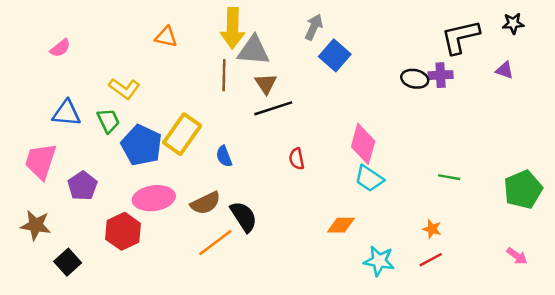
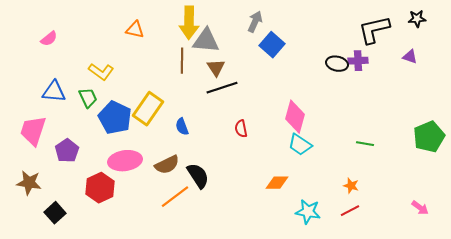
green pentagon: (523, 190) -> (429, 137), moved

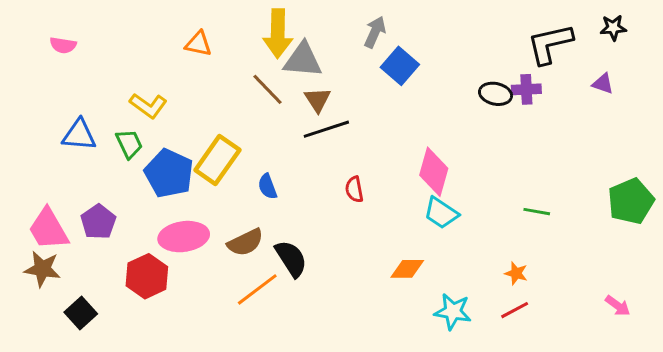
pink semicircle: (49, 39) -> (63, 45), moved, turned 48
brown line: (182, 61) -> (268, 89), turned -45
pink trapezoid: (33, 131) -> (48, 229), moved, turned -48

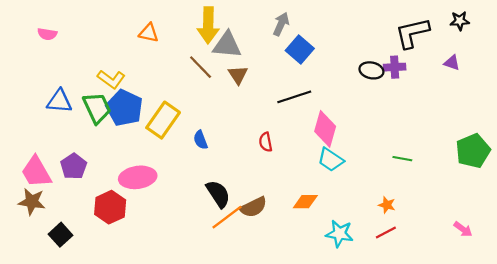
black line: (326, 129) -> (294, 97), moved
green trapezoid: (129, 144) -> (97, 108), size x1.4
blue pentagon: (169, 173) -> (124, 108), moved
brown semicircle: (245, 242) -> (253, 207), moved
orange line: (257, 289) -> (227, 217), moved

